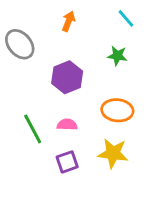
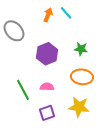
cyan line: (126, 18) -> (66, 13), moved
green star: (117, 56) -> (81, 49), moved

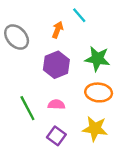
orange arrow: (48, 15) -> (58, 30), moved
green star: (81, 49) -> (97, 59), size x1.5
purple square: (47, 113) -> (56, 136), turned -35

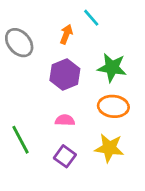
green line: (27, 108) -> (21, 140), moved

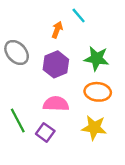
gray ellipse: (19, 43) -> (17, 52), moved
pink semicircle: (65, 120) -> (56, 104), size x1.5
purple square: (65, 156) -> (45, 132), moved

